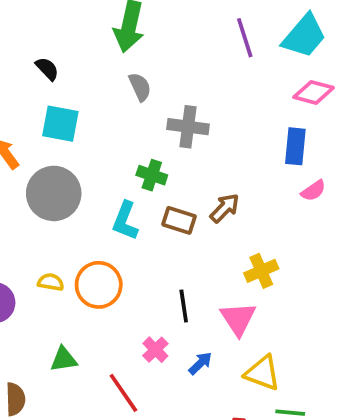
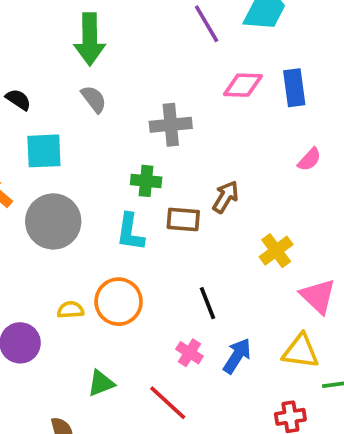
gray semicircle: (140, 87) -> (94, 99), moved
pink diamond: (314, 92) -> (243, 85), moved
blue rectangle: (295, 146) -> (294, 88), moved
pink triangle: (238, 319) -> (318, 296), moved
blue arrow: (200, 363) -> (237, 356), size x1.4

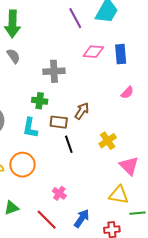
black line: (207, 303) -> (69, 144), moved
blue arrow: (237, 356) -> (82, 218), moved

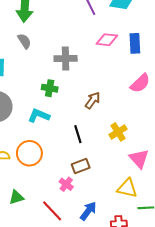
pink semicircle: (127, 93) -> (140, 83), size x1.5
brown rectangle: (59, 122) -> (81, 166), moved, turned -30
cyan L-shape: (30, 128) -> (39, 116), turned 100

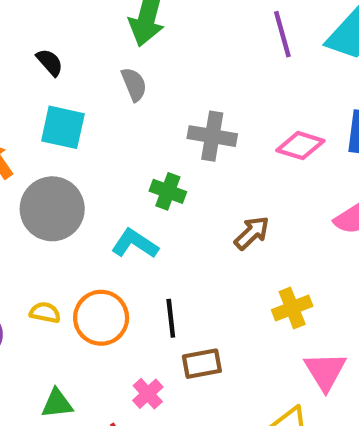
pink diamond: (107, 40) -> (300, 146), moved
black line: (78, 134) -> (171, 318), moved
pink cross: (66, 184) -> (148, 394), moved

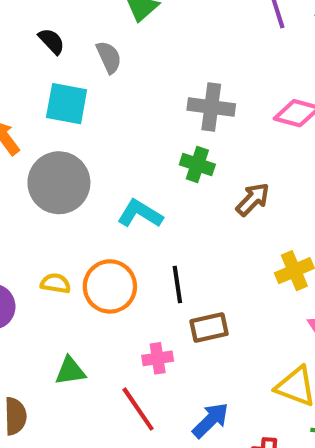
gray semicircle: (134, 84) -> (109, 57), moved
green cross: (168, 191) -> (197, 165), moved
pink cross: (148, 394) -> (158, 358), turned 36

